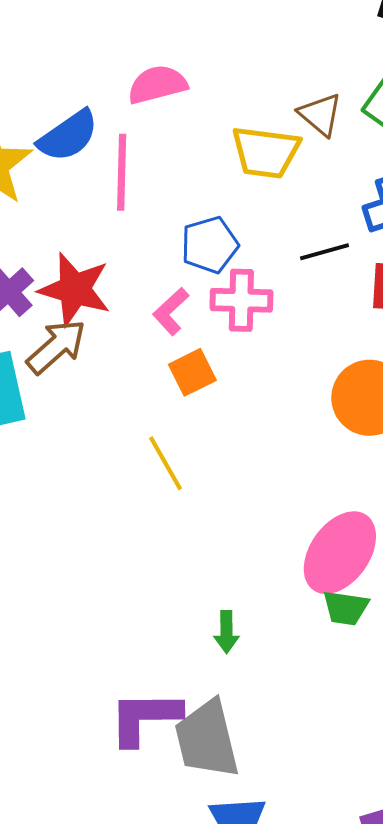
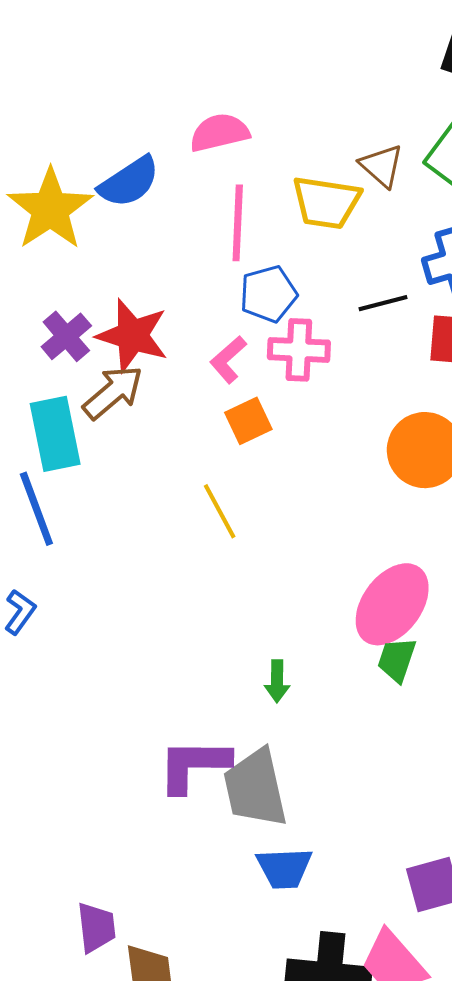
pink line: (122, 172) -> (238, 223), moved
green trapezoid: (346, 608) -> (397, 660), turned 99

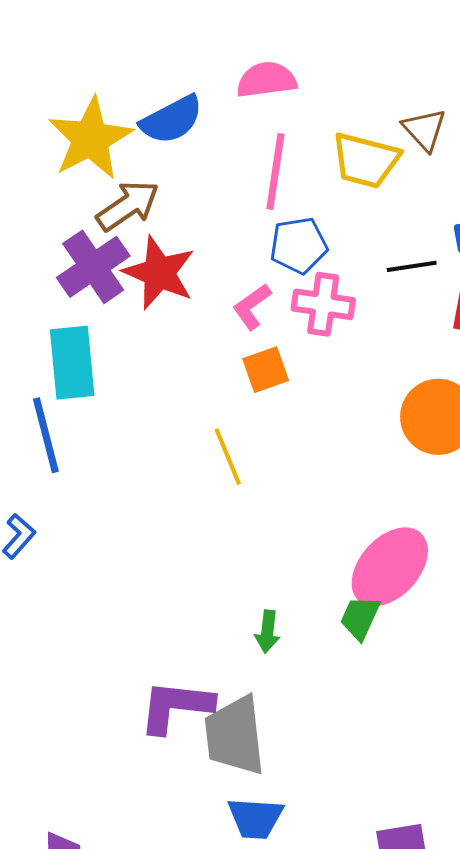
purple cross: (66, 336) -> (93, 267), size x1.4
brown arrow: (113, 392) -> (128, 206), moved
green trapezoid: (397, 660) -> (360, 618), moved

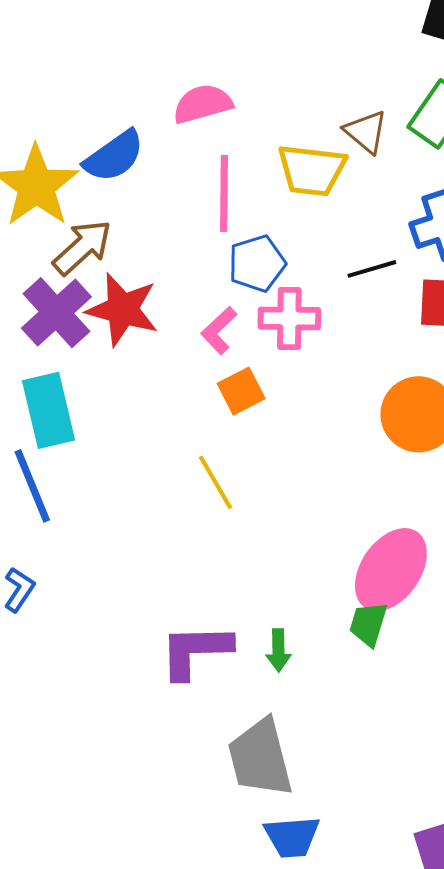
purple L-shape: (176, 706) -> (195, 651), moved

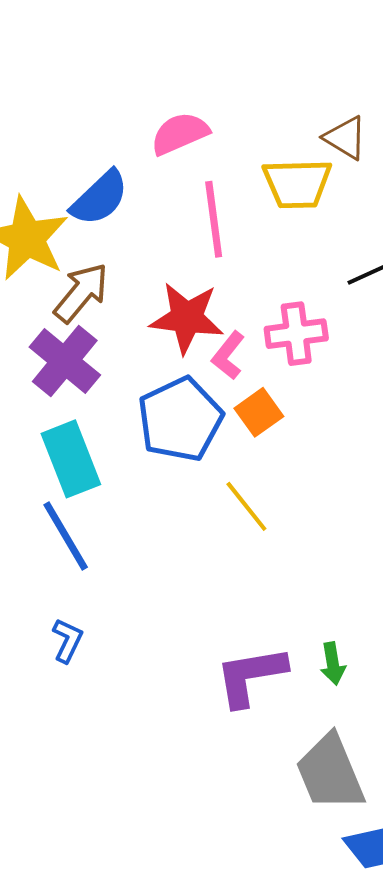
blue pentagon: (257, 264) -> (180, 419), moved, size x1.5
red star: (123, 310) -> (187, 318), moved

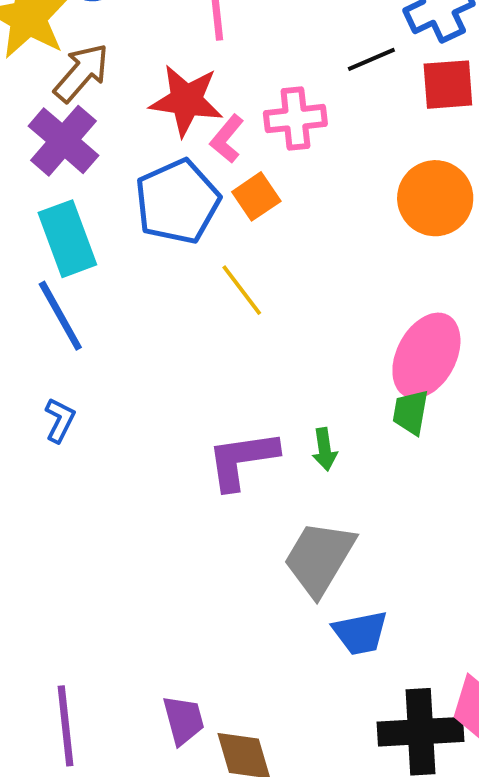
gray trapezoid: (330, 773) -> (319, 558), turned 52

